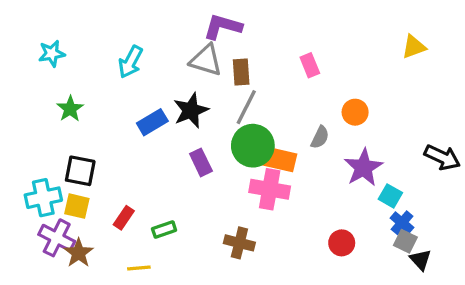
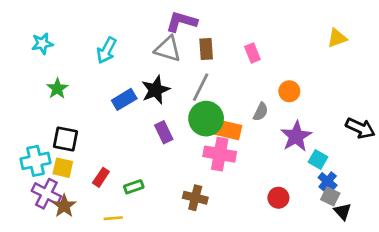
brown rectangle: (241, 72) -> (206, 49), moved

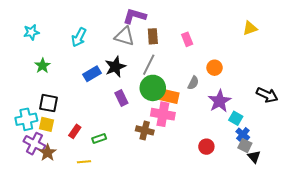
brown cross: (195, 198) -> (145, 130), moved

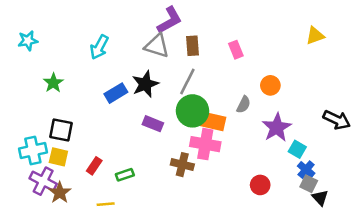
purple L-shape: (135, 16) -> (170, 20), turned 135
cyan star: (31, 32) -> (28, 41), moved
purple rectangle: (121, 98) -> (153, 124), turned -42

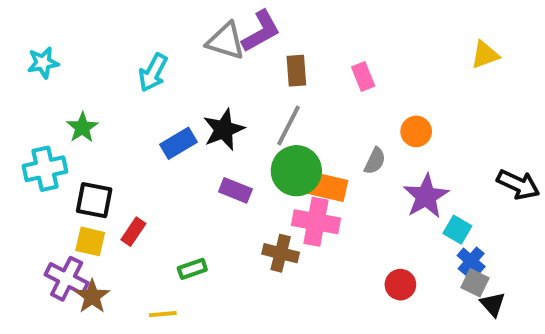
gray triangle: (157, 46) -> (226, 41), moved
cyan cross: (33, 150) -> (45, 169), moved
red rectangle: (94, 166) -> (133, 232), moved

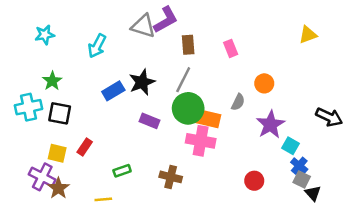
cyan star: (43, 63) -> (45, 35), moved
black square: (94, 200) -> (60, 113), moved
brown cross: (281, 253) -> (171, 177), moved

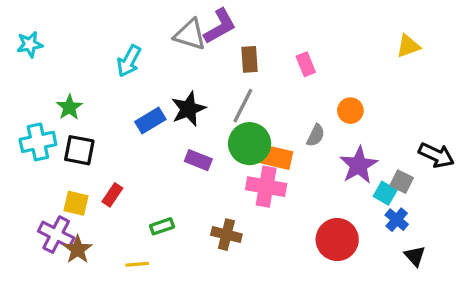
cyan star: (45, 35) -> (30, 44), moved
gray square: (302, 179) -> (402, 182), moved
red circle: (254, 181) -> (337, 240), size x1.6

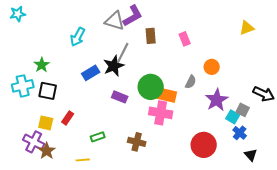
cyan star: (30, 44) -> (18, 14), moved
gray line: (243, 106) -> (123, 53), moved

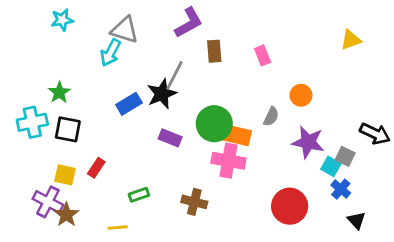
cyan star: (18, 14) -> (62, 20), moved
gray triangle: (115, 21) -> (125, 30), moved
purple star: (217, 100) -> (308, 142), turned -30

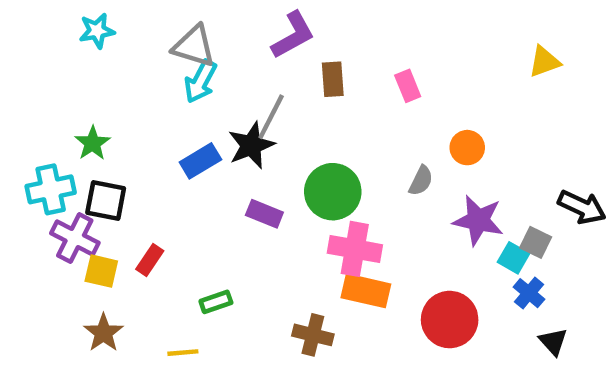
cyan arrow: (110, 53) -> (200, 81), moved
orange rectangle: (236, 135) -> (366, 291), moved
purple cross: (48, 202) -> (75, 238), moved
brown cross: (194, 202) -> (313, 335), moved

